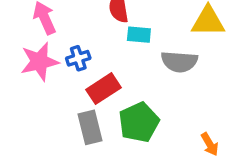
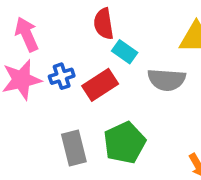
cyan rectangle: (139, 35) -> (125, 52), turned 30
red rectangle: (103, 89) -> (100, 85), moved

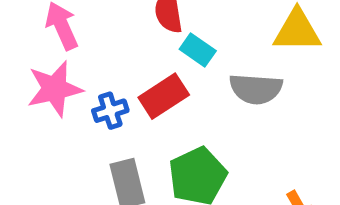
blue cross: (62, 76) -> (110, 111), moved

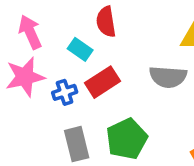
cyan rectangle: (198, 50) -> (80, 49), moved

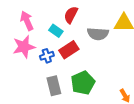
red semicircle: (106, 22) -> (71, 15), turned 36
gray semicircle: (168, 77) -> (98, 34), moved

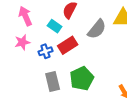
gray semicircle: (98, 34) -> (97, 29), turned -55
pink star: (24, 47) -> (22, 42), size x0.7

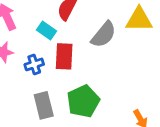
red rectangle: (68, 45) -> (64, 56), turned -54

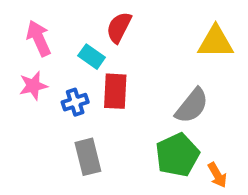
gray semicircle: (104, 35) -> (192, 106), moved
green pentagon: (83, 101) -> (177, 155), moved

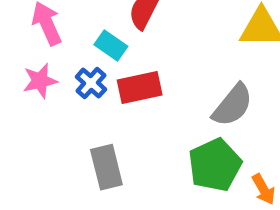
red rectangle: (115, 91) -> (140, 87), turned 75
blue cross: (75, 102) -> (91, 83), moved, turned -30

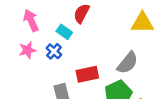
red rectangle: (140, 87) -> (87, 74), moved

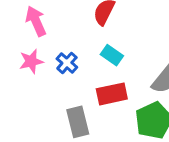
cyan rectangle: (64, 32) -> (112, 55), moved

